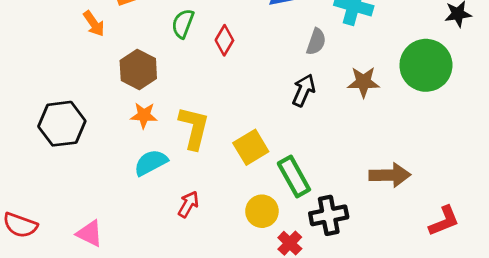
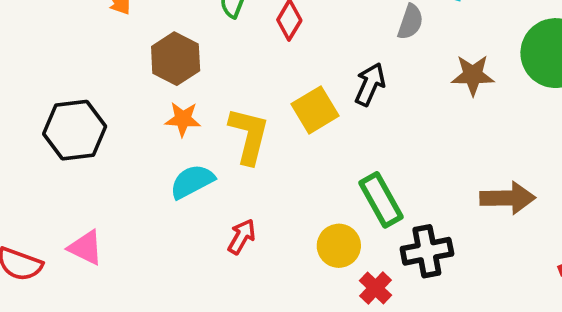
black arrow: (304, 90) -> (370, 84), moved
yellow square: (251, 147) -> (315, 110), moved
pink triangle: (90, 233) -> (86, 248), moved

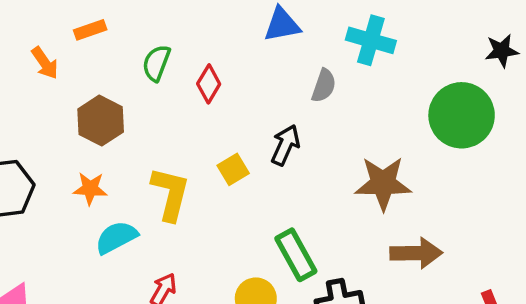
brown star: (473, 75) -> (383, 183), moved, size x1.4
yellow square: (315, 110) -> (233, 169), size x0.7
orange star: (183, 119) -> (90, 189), moved

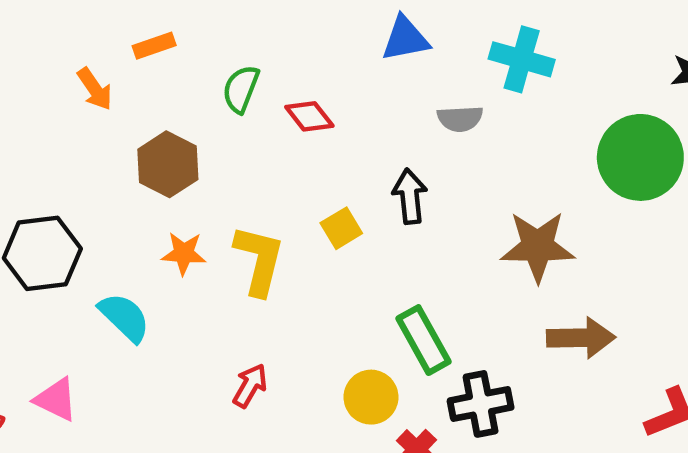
red diamond: (209, 84) -> (309, 116), turned -69
gray semicircle: (324, 86) -> (460, 119), turned 68
black arrow: (285, 145) -> (410, 196), turned -30
orange star: (90, 189) -> (184, 253), moved
cyan semicircle: (116, 237) -> (124, 317), moved, turned 72

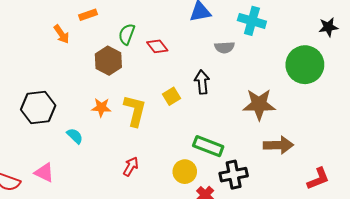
brown hexagon: (168, 164) -> (108, 61), moved
cyan semicircle: (124, 317) -> (75, 136), size x0.7
green rectangle: (423, 340) -> (208, 146), turned -40

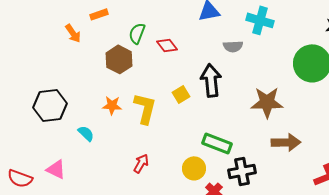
black arrow: (202, 82) -> (211, 80), size x1.4

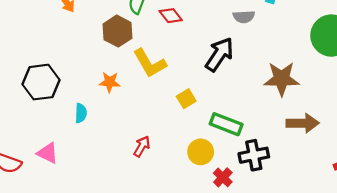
black arrow: (211, 80) -> (219, 54), turned 40
yellow square: (181, 94) -> (186, 99), moved
yellow L-shape: (145, 108) -> (150, 63), moved, turned 136
cyan semicircle: (86, 133) -> (81, 113), turned 48

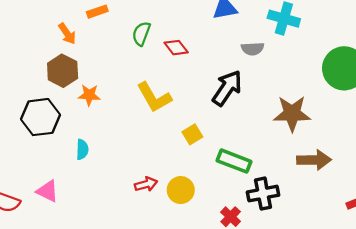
brown hexagon: (117, 31) -> (63, 71), moved
orange star: (110, 82) -> (89, 95), moved
red arrow: (142, 146) -> (146, 184), turned 45
yellow circle: (201, 152) -> (181, 190), moved

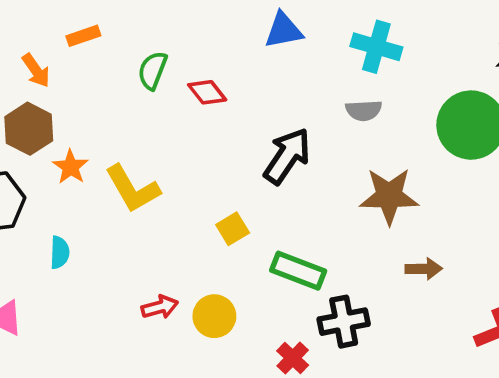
gray semicircle: (253, 49) -> (364, 110), moved
orange star: (89, 95) -> (71, 167), turned 30
yellow L-shape: (154, 97) -> (132, 189), moved
brown arrow: (314, 160) -> (424, 269), size x0.7

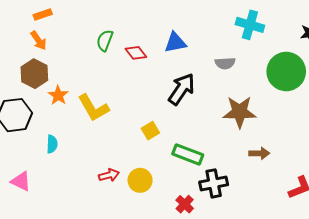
blue triangle: (284, 30) -> (175, 42), moved
orange rectangle: (83, 36) -> (43, 15), moved
cyan cross: (376, 47) -> (250, 25), moved

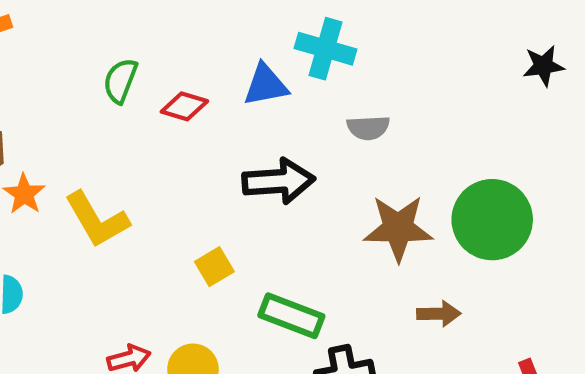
cyan cross: (250, 25) -> (325, 49), moved
red diamond: (136, 53) -> (184, 106), turned -35
green circle: (286, 72) -> (492, 220), moved
black arrow: (182, 89) -> (278, 181), turned 52

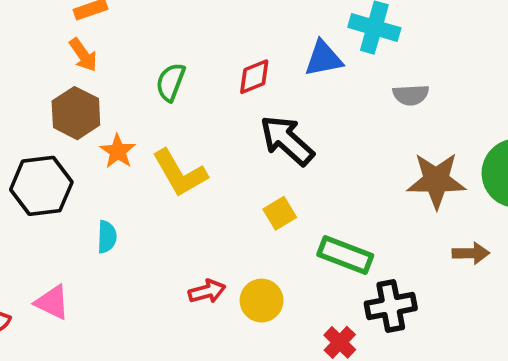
green semicircle: (120, 81) -> (171, 82), moved
red diamond: (184, 106) -> (254, 77), turned -39
black arrow: (278, 181) -> (287, 140), moved, turned -134

